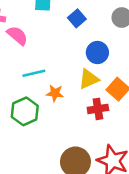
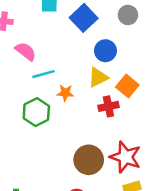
blue square: (77, 18) -> (84, 18), size x1.5
pink semicircle: (17, 35) -> (26, 51), moved

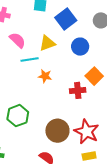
yellow triangle: (98, 77) -> (47, 43), moved
green hexagon: (36, 112) -> (18, 116), moved

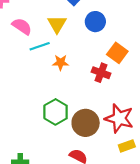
yellow triangle: (47, 43) -> (57, 24), turned -30
red cross: (78, 90) -> (101, 73), turned 35
green hexagon: (18, 116) -> (56, 112), moved

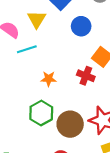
yellow triangle: (57, 24) -> (37, 19), moved
orange star: (61, 62) -> (49, 79), moved

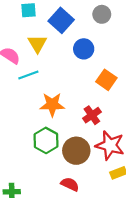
red cross: (86, 76) -> (92, 115), moved, turned 36
orange star: (49, 79) -> (52, 105), size x1.5

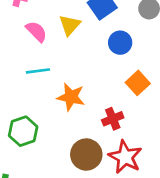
cyan line: (28, 75) -> (38, 71), moved
green hexagon: (46, 140) -> (23, 131), moved

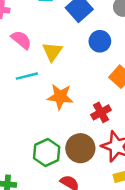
yellow triangle: (70, 25) -> (52, 52), moved
green hexagon: (23, 131) -> (47, 153), moved

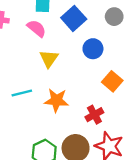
pink semicircle: (21, 40) -> (36, 28), moved
cyan line: (27, 76) -> (22, 93), moved

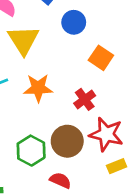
yellow triangle: (49, 59) -> (23, 40), size x1.4

